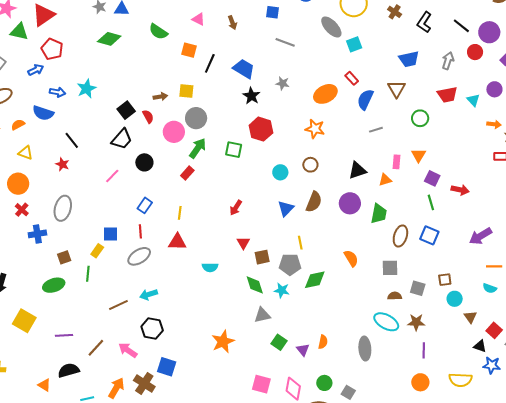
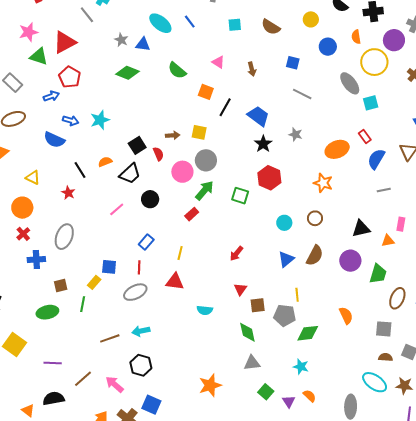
orange semicircle: (18, 125) -> (105, 162), moved
cyan star: (282, 290) -> (301, 367), moved
orange semicircle: (323, 342) -> (310, 396), turned -64

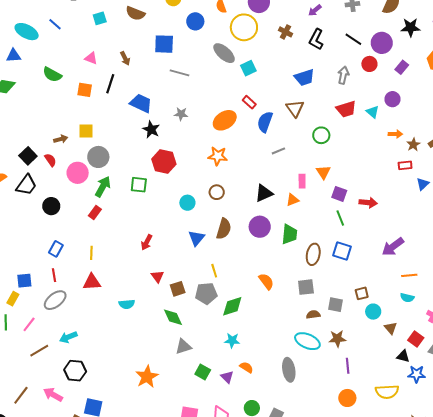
blue square: (293, 63) -> (164, 44), size x1.5
black line: (225, 107) -> (110, 84), moved
pink line: (117, 209) -> (29, 324), moved

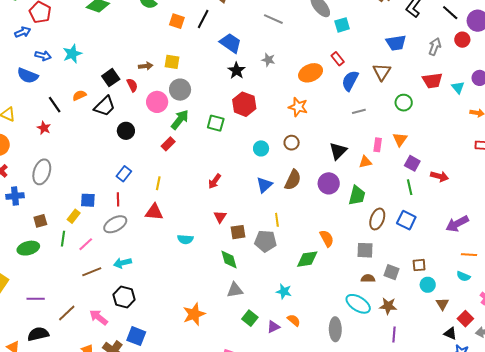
black triangle: (264, 193) -> (338, 151), turned -30
green diamond: (232, 306) -> (307, 259), moved
purple triangle: (227, 377) -> (273, 327), turned 40

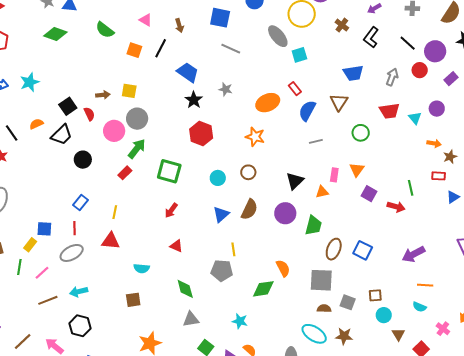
green square: (216, 123) -> (169, 171), moved, size x1.4
green line: (410, 187) -> (411, 188), moved
red triangle: (220, 217) -> (176, 246), turned -40
brown square: (238, 232) -> (133, 300), moved
gray square: (365, 250) -> (321, 280), size x1.4

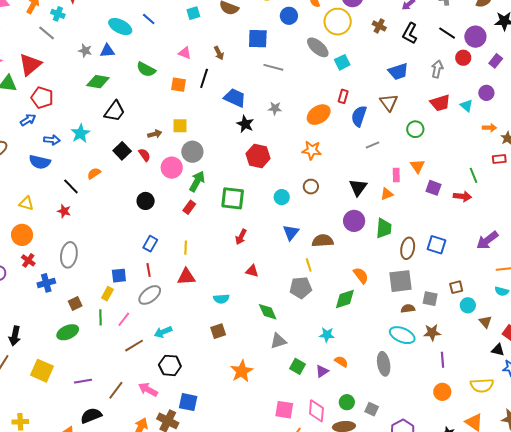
red rectangle: (295, 89) -> (343, 96), turned 64
black trapezoid: (62, 135) -> (115, 111), moved
brown semicircle: (249, 209) -> (323, 241), moved, turned -110

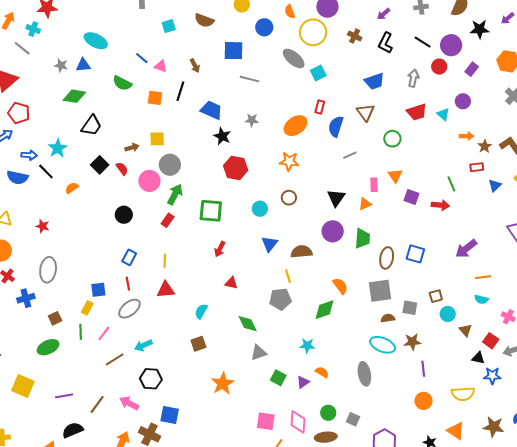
blue line: (149, 19) -> (142, 58), moved
black line: (71, 186) -> (46, 171), moved
cyan semicircle: (221, 299) -> (201, 311), turned 126

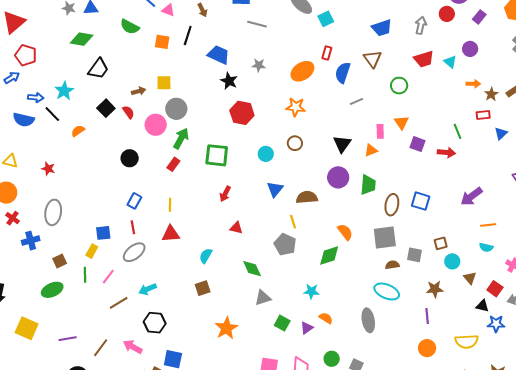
gray pentagon: (280, 299) -> (285, 245), turned 30
brown star: (412, 342) -> (435, 289), moved

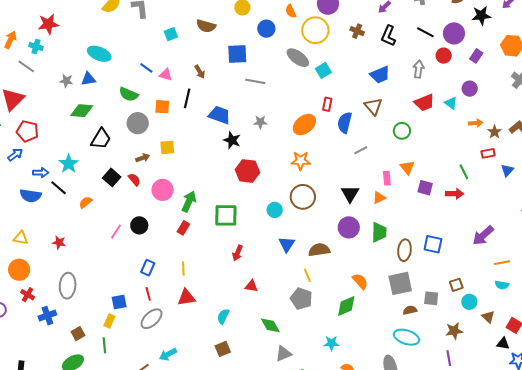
gray circle: (176, 109) -> (138, 123), moved
brown circle: (295, 143) -> (303, 197), size x1.6
pink line: (108, 277) -> (116, 232), moved

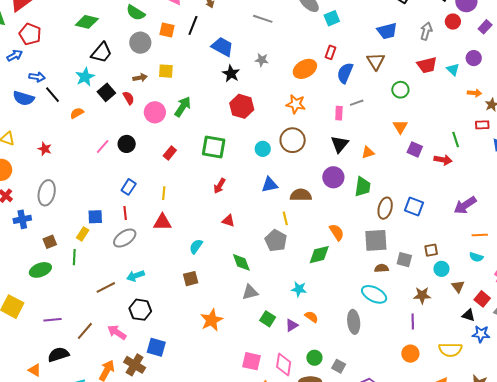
cyan star: (69, 164) -> (85, 77), moved
pink rectangle: (387, 178) -> (339, 113), moved
green arrow: (189, 202) -> (183, 107), moved
blue triangle: (287, 244) -> (270, 185), turned 36

